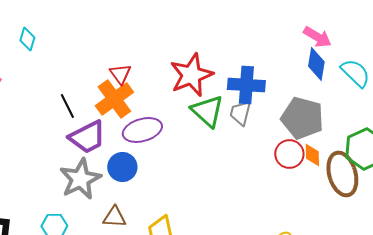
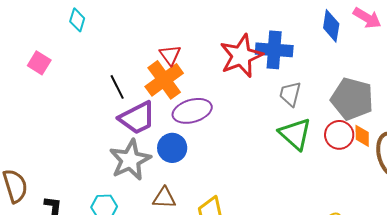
blue diamond: (316, 64) -> (331, 26), moved
blue cross: (246, 85) -> (274, 50), moved
green triangle: (207, 111) -> (295, 134), moved

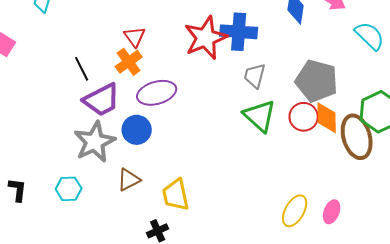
orange cross: (164, 80) -> (129, 62), size x0.7
orange diamond: (362, 136) -> (327, 118), size x1.4
brown triangle: (164, 198) -> (129, 180), turned -30

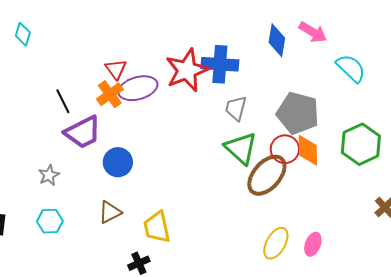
purple ellipse: (157, 93) -> (138, 88), moved
brown ellipse: (357, 137) -> (267, 175), moved, turned 57
gray star: (95, 142) -> (49, 175), moved, size x0.5

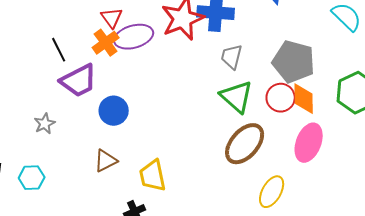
brown ellipse: (267, 175) -> (245, 144), moved
cyan hexagon: (50, 221) -> (32, 178), moved
pink ellipse: (313, 244) -> (309, 143), moved, size x1.6

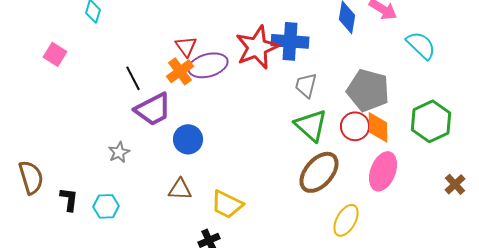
brown triangle: (106, 161) -> (180, 189), turned 30
yellow trapezoid: (153, 176) -> (227, 204), turned -52

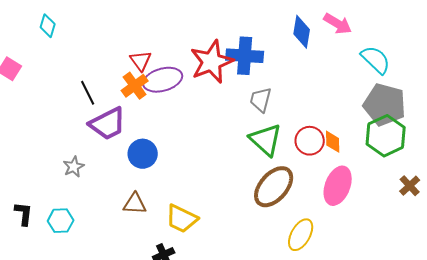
gray pentagon: (368, 90) -> (385, 105), moved
orange diamond: (378, 127) -> (333, 142), size x0.7
brown cross: (455, 184) -> (410, 186), moved

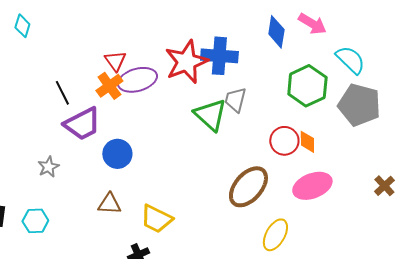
green hexagon: (386, 136) -> (307, 86), moved
green triangle: (266, 140) -> (210, 115), moved
pink ellipse: (338, 186) -> (312, 186), turned 48

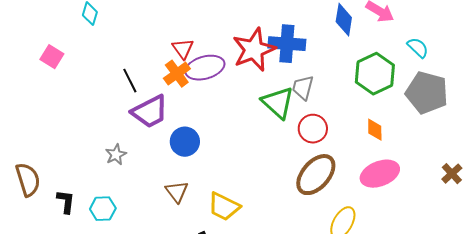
cyan semicircle: (350, 60) -> (418, 48), size x0.7
red circle: (284, 141) -> (313, 129), moved
brown triangle: (109, 204) -> (177, 192), turned 50

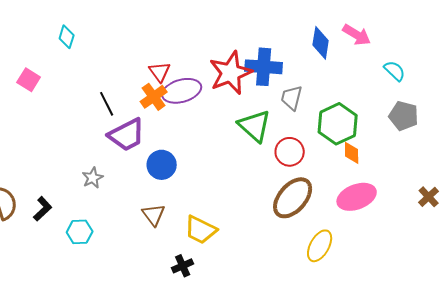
green hexagon: (375, 74) -> (338, 124), moved
gray trapezoid: (303, 88) -> (292, 98), moved
gray pentagon: (427, 93) -> (404, 116), size x0.7
black L-shape: (66, 202) -> (43, 209), moved, turned 40

